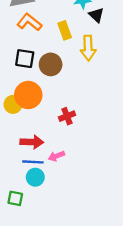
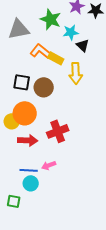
orange L-shape: (29, 22) -> (41, 51), moved
yellow rectangle: (65, 30) -> (56, 58), turned -42
red cross: (67, 116) -> (58, 131), size x1.5
red arrow: (32, 142) -> (28, 140), moved

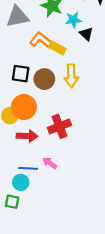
yellow arrow: (76, 73) -> (71, 76), moved
pink arrow: (49, 165) -> (50, 163), turned 56
cyan circle: (31, 183) -> (21, 182), moved

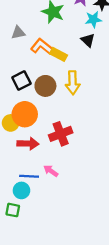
gray triangle: (17, 17) -> (18, 33), moved, size x0.6
cyan star: (73, 20) -> (93, 20), moved
black square: (21, 74) -> (21, 80), turned -36

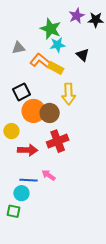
cyan star: (93, 20) -> (58, 45), moved
brown circle: (45, 86) -> (50, 113), moved
orange circle: (25, 114) -> (34, 111), moved

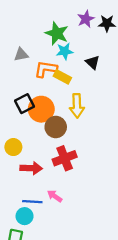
orange L-shape: (41, 61) -> (46, 69), turned -30
orange circle: (34, 111) -> (41, 109), moved

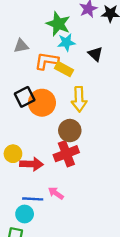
brown circle: (56, 127) -> (70, 131), moved
yellow circle: (13, 147) -> (13, 154), moved

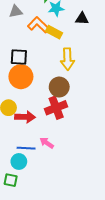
black triangle: (95, 54) -> (82, 19), turned -40
orange L-shape: (47, 61) -> (38, 25), turned 35
black square: (25, 97) -> (19, 57), turned 30
orange circle: (42, 103) -> (21, 77), moved

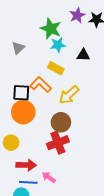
gray triangle: (16, 11) -> (18, 48), turned -32
orange L-shape: (38, 25) -> (41, 85), moved
yellow arrow: (67, 59) -> (69, 95), turned 50
red arrow: (25, 117) -> (26, 165), moved

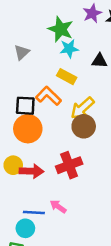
brown circle: (61, 122) -> (84, 126), moved
red arrow: (26, 165) -> (31, 171), moved

